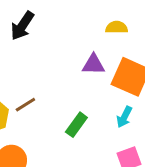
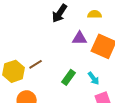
black arrow: (22, 26) -> (60, 13), moved
cyan arrow: (124, 117) -> (94, 78), moved, turned -64

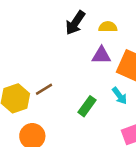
yellow semicircle: (95, 14) -> (108, 27), moved
cyan arrow: (94, 78) -> (120, 96), moved

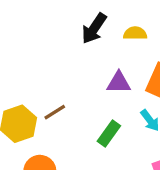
purple triangle: (101, 55) -> (119, 83), moved

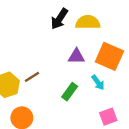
yellow semicircle: (135, 33) -> (88, 22), size x1.5

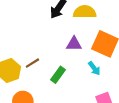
green rectangle: (70, 92) -> (58, 75), moved

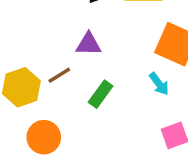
purple triangle: (74, 44) -> (88, 44), moved

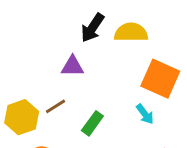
purple triangle: (88, 44) -> (72, 66), moved

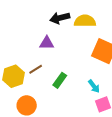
black arrow: (92, 28) -> (60, 18), turned 42
cyan arrow: (145, 114) -> (94, 86), moved

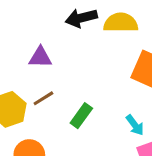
purple triangle: (47, 43) -> (40, 57), moved

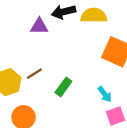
purple triangle: (40, 57) -> (39, 26), moved

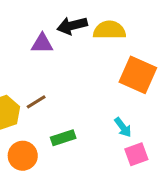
green rectangle: (63, 87) -> (63, 138), moved, turned 36

